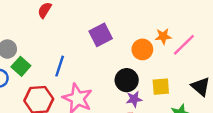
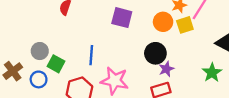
purple square: (101, 35) -> (122, 18), turned -35
yellow square: (161, 87) -> (185, 25), moved

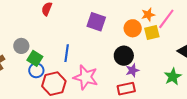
blue circle: (39, 79) -> (36, 70), moved

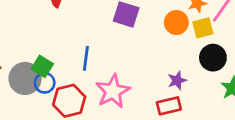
gray circle: (21, 46) -> (25, 78), moved, size x1.5
black circle: (124, 56) -> (213, 58), moved
pink star: (86, 77) -> (113, 91), turned 30

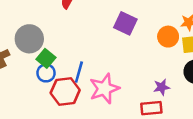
blue line: (86, 58) -> (79, 72), moved
gray circle: (25, 78) -> (29, 39), moved

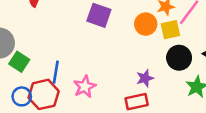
blue circle: (46, 73) -> (22, 96), moved
pink star: (104, 89) -> (85, 87), size x0.7

